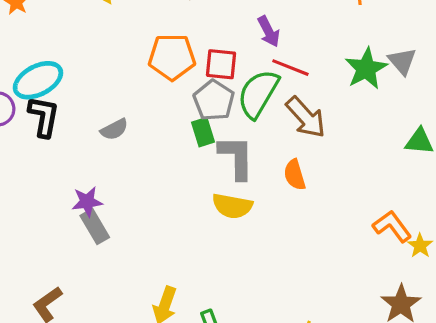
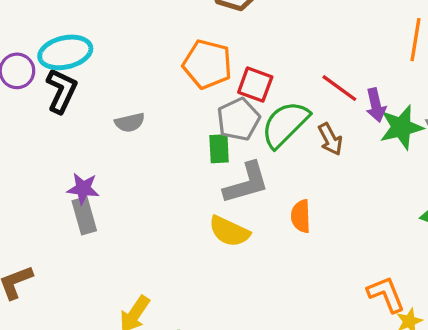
purple arrow: (269, 31) -> (376, 105), moved
red line: (290, 68) -> (339, 88), moved
brown arrow: (306, 117) -> (330, 139), moved, size x0.7
gray L-shape: (236, 157) -> (246, 183), turned 60

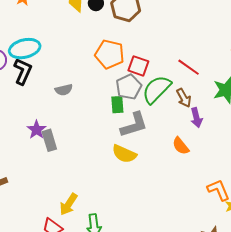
purple arrow: (376, 105) -> (196, 118), moved
purple star: (83, 189) -> (37, 130), turned 30
gray rectangle: (84, 216) -> (49, 140), moved
orange semicircle: (301, 216) -> (181, 146), moved, turned -36

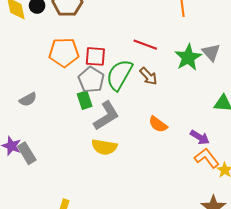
purple arrow: (196, 118) -> (200, 137), moved, turned -30

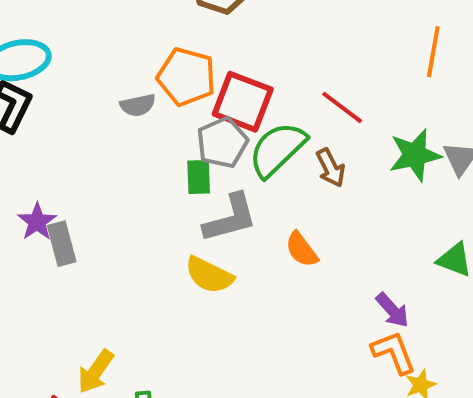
red square: (95, 56) -> (243, 102), size x1.4
gray semicircle: (28, 99) -> (138, 105), moved
orange semicircle: (158, 124) -> (302, 250), moved

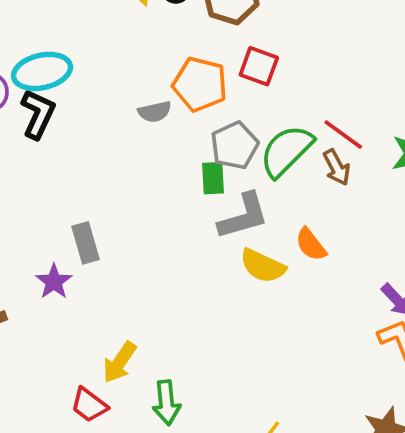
red square: (243, 102) -> (259, 66), moved, size x0.7
red line: (342, 107) -> (343, 134), moved
purple star: (37, 222) -> (54, 282), moved
yellow semicircle: (209, 275) -> (263, 266), moved

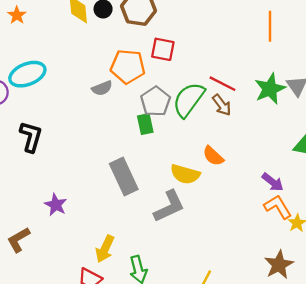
black L-shape: (38, 114) -> (31, 137), moved
gray L-shape: (243, 216) -> (169, 206), moved
gray rectangle: (86, 243) -> (124, 176), moved, size x1.4

